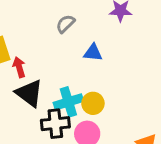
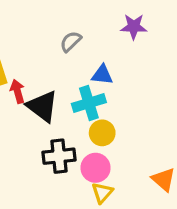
black triangle: (29, 93) -> (42, 106), moved
cyan cross: (68, 102) -> (89, 103), moved

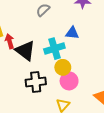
blue triangle: (102, 75) -> (72, 33), moved
pink circle: (96, 168) -> (69, 81), moved

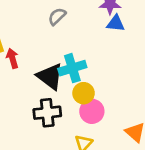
blue triangle: (72, 33) -> (116, 23), moved
black triangle: (25, 51) -> (50, 76), moved

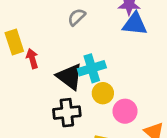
blue triangle: (116, 23) -> (135, 24), size x1.4
pink circle: (92, 111) -> (125, 111), moved

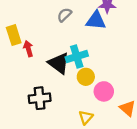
blue triangle: (135, 24) -> (96, 20), moved
black cross: (67, 113) -> (40, 98), moved

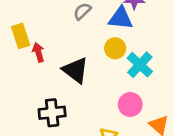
cyan cross: (77, 57) -> (140, 65), moved, turned -30
yellow circle: (86, 77) -> (115, 48), moved

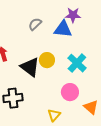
yellow circle: (115, 48) -> (47, 60), moved

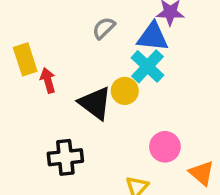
cyan cross: (77, 63) -> (147, 66), moved

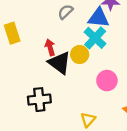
red arrow: (48, 80) -> (50, 47), moved
pink circle: (165, 147) -> (107, 81), moved

